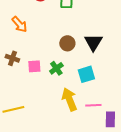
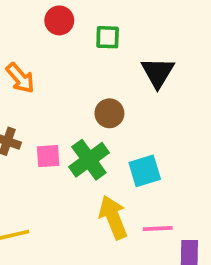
black triangle: (93, 42) -> (158, 72), moved
green cross: (56, 68) -> (89, 160), size x1.5

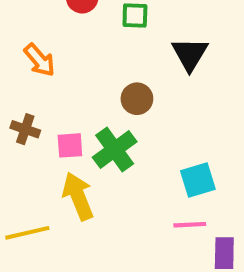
cyan square: (145, 171) -> (198, 180), moved
yellow arrow: (113, 217) -> (78, 196), moved

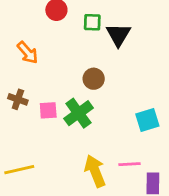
black triangle: (190, 54) -> (118, 35), moved
cyan square: (198, 180) -> (147, 120), moved
yellow arrow: (78, 196) -> (95, 171), moved

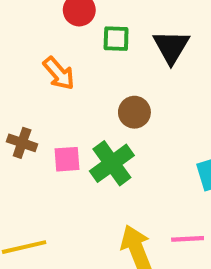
green square: (92, 22) -> (116, 39), moved
orange arrow: (28, 53) -> (59, 73), moved

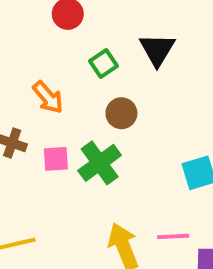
green square: (116, 39) -> (104, 64), moved, turned -36
orange arrow: (59, 73) -> (48, 97), moved

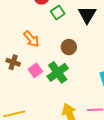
green square: (104, 64) -> (58, 13), moved
pink square: (56, 159) -> (35, 70), turned -32

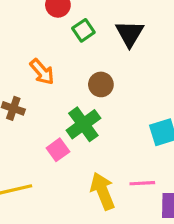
pink square: (35, 70) -> (58, 150), moved

